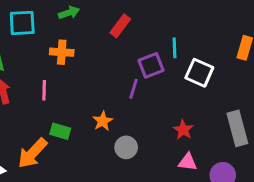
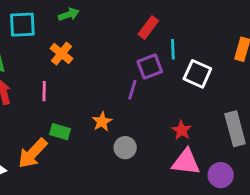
red rectangle: (120, 26) -> (148, 27), moved
orange cross: (62, 52) -> (61, 54), turned 35
pink triangle: (188, 162) -> (186, 162), size x1.5

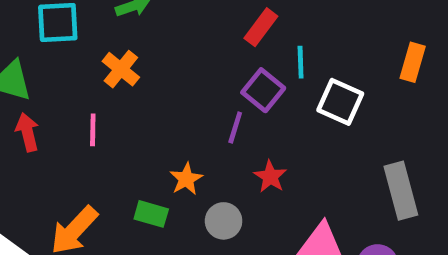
purple square: (150, 67) -> (263, 90), turned -30
red star: (182, 130) -> (270, 177), moved
green rectangle: (60, 132) -> (151, 214), moved

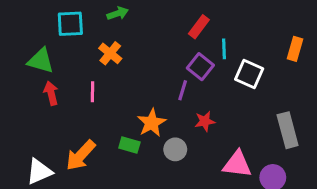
red star: (270, 177) -> (205, 121), turned 30
orange star: (186, 179) -> (152, 123), size x1.4

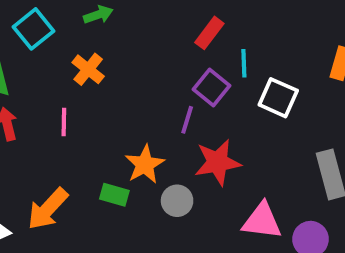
cyan square: (70, 24) -> (34, 29), turned -36
red star: (205, 121) -> (218, 162), size x1.6

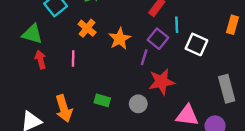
orange star: (145, 164) -> (120, 39), moved
orange arrow: (48, 209) -> (64, 108), turned -60

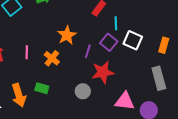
orange rectangle: (232, 25) -> (164, 45), moved
orange cross: (87, 28) -> (52, 58), moved
purple square: (158, 39) -> (109, 42), moved
green rectangle: (102, 100) -> (42, 88), moved

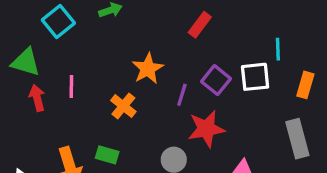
cyan line: (116, 23) -> (278, 49), moved
white square: (133, 40) -> (255, 77), turned -30
pink line: (27, 52) -> (71, 87), moved

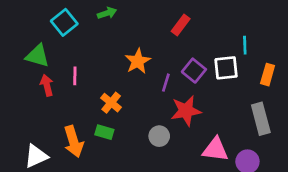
orange cross: (123, 106) -> (111, 103), moved

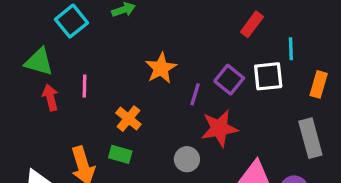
red rectangle: (181, 25) -> (252, 24), moved

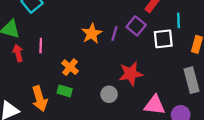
purple square: (229, 80) -> (136, 26), moved
purple line: (195, 94) -> (114, 33), moved

